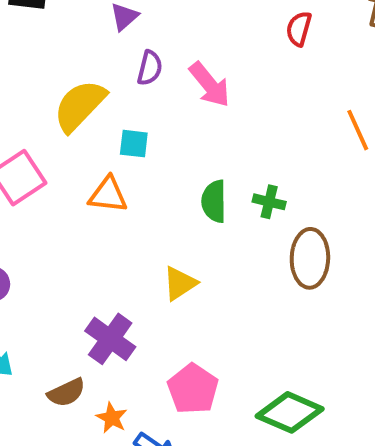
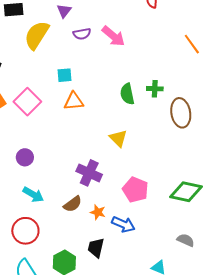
purple semicircle: (150, 68) -> (82, 34), turned 78
yellow semicircle: (80, 106) -> (37, 35), moved
cyan square: (134, 144) -> (65, 75), moved
yellow triangle: (180, 283) -> (118, 138), turned -30

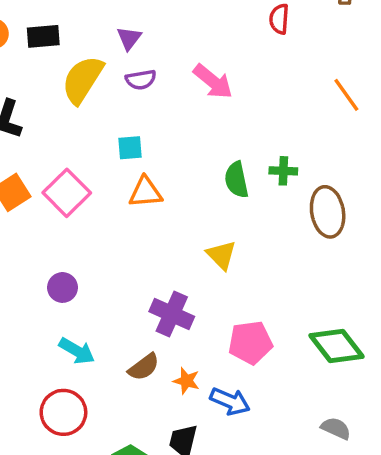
purple semicircle: (82, 34) -> (141, 80), moved
pink pentagon: (135, 190) -> (250, 342), turned -30
green diamond: (186, 192) -> (336, 346), turned 40

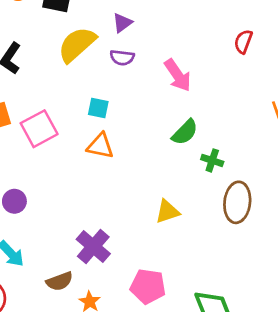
green semicircle: (236, 180) -> (185, 132), moved, turned -140
yellow triangle: (221, 255) -> (167, 212), moved, turned 40

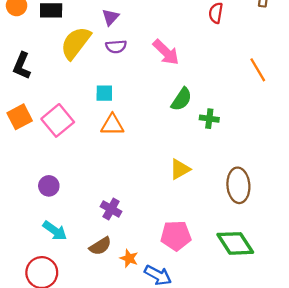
brown ellipse: (237, 202) -> (238, 185), moved
purple cross: (93, 247) -> (111, 209), moved, size x0.7

